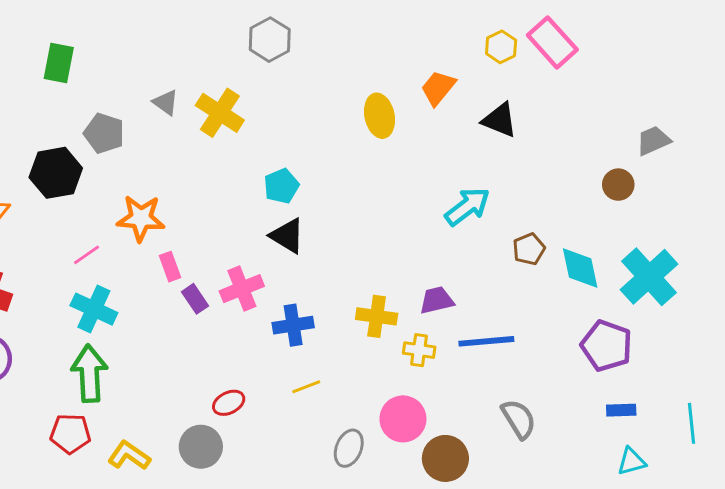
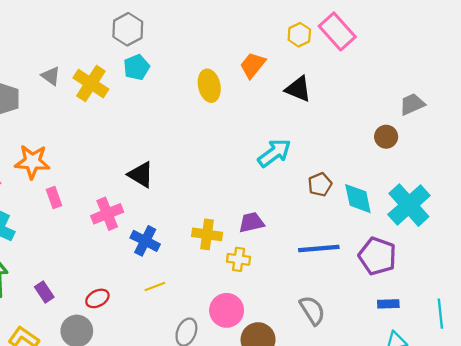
cyan pentagon: (281, 186) -> (136, 67), moved
purple rectangle: (195, 299) -> (44, 292), moved
blue cross: (293, 325) -> (145, 241), turned 36
blue line: (486, 341) -> (319, 248), moved

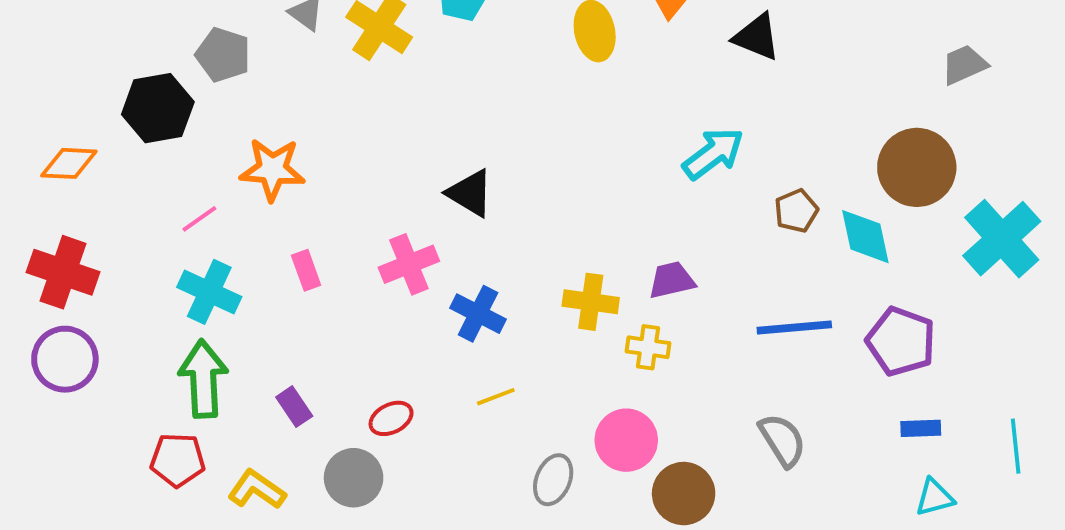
brown circle: (386, 137) -> (917, 167), moved, size x1.8
pink rectangle: (54, 197) -> (306, 270), moved
cyan cross: (409, 205) -> (1002, 239), moved

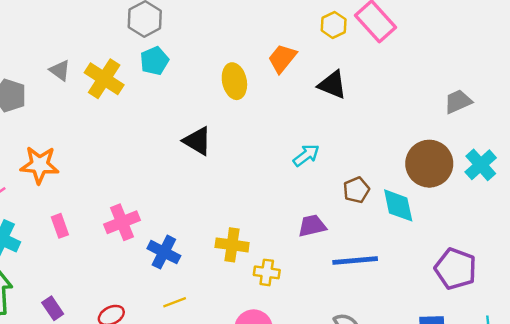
cyan arrow: (713, 154) -> (306, 155), size x0.7
black triangle: (470, 193) -> (197, 141), moved
cyan cross: (1002, 239) -> (481, 165), moved, size x0.7
purple trapezoid: (672, 280) -> (312, 226), moved
purple pentagon: (901, 341) -> (456, 269), moved

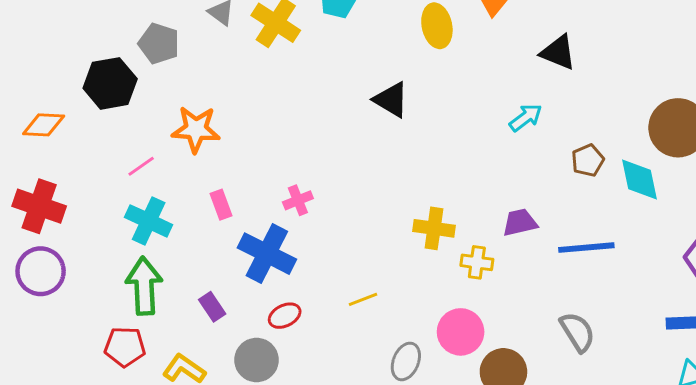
black triangle: (332, 85) -> (558, 52), moved
pink cross: (122, 222) -> (298, 200), size x0.7
purple trapezoid: (312, 226) -> (520, 222), moved
blue cross: (164, 252) -> (267, 254), moved, size x1.4

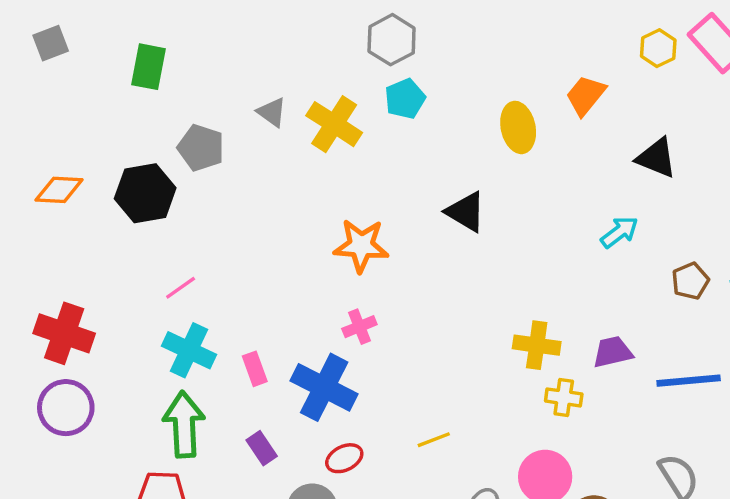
orange diamond: (44, 125) -> (59, 190), moved
orange star: (196, 129) -> (361, 246), moved
pink rectangle: (221, 205) -> (255, 369), moved
yellow cross: (434, 228) -> (537, 345), moved

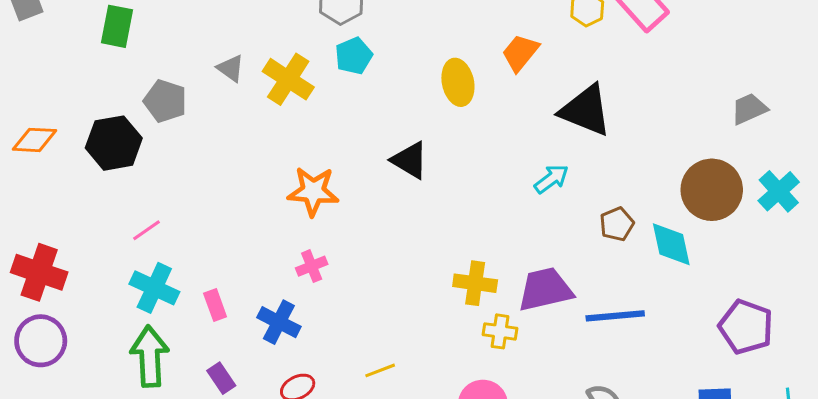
black triangle: (657, 158) -> (586, 110), size x1.4
purple trapezoid: (613, 352) -> (545, 289), size x1.5
blue cross: (324, 387) -> (279, 322), size x0.7

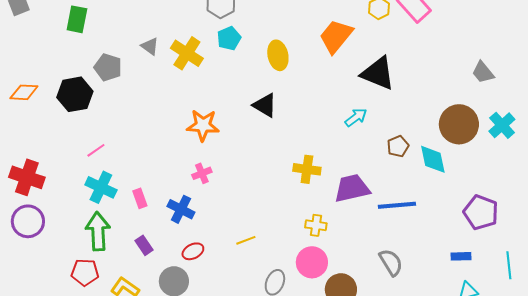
orange trapezoid: (520, 53) -> (336, 36), size x1.4
yellow ellipse: (458, 82) -> (278, 55), moved
gray trapezoid: (749, 109) -> (483, 72), turned -105
yellow cross: (475, 283) -> (307, 169), moved
yellow cross: (500, 331) -> (316, 225), moved

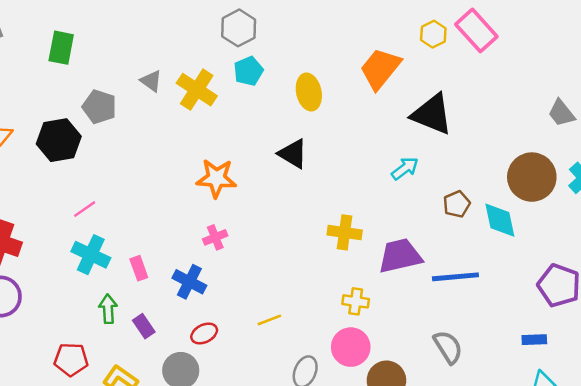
green arrow: (98, 231) -> (108, 309), moved, size x0.6

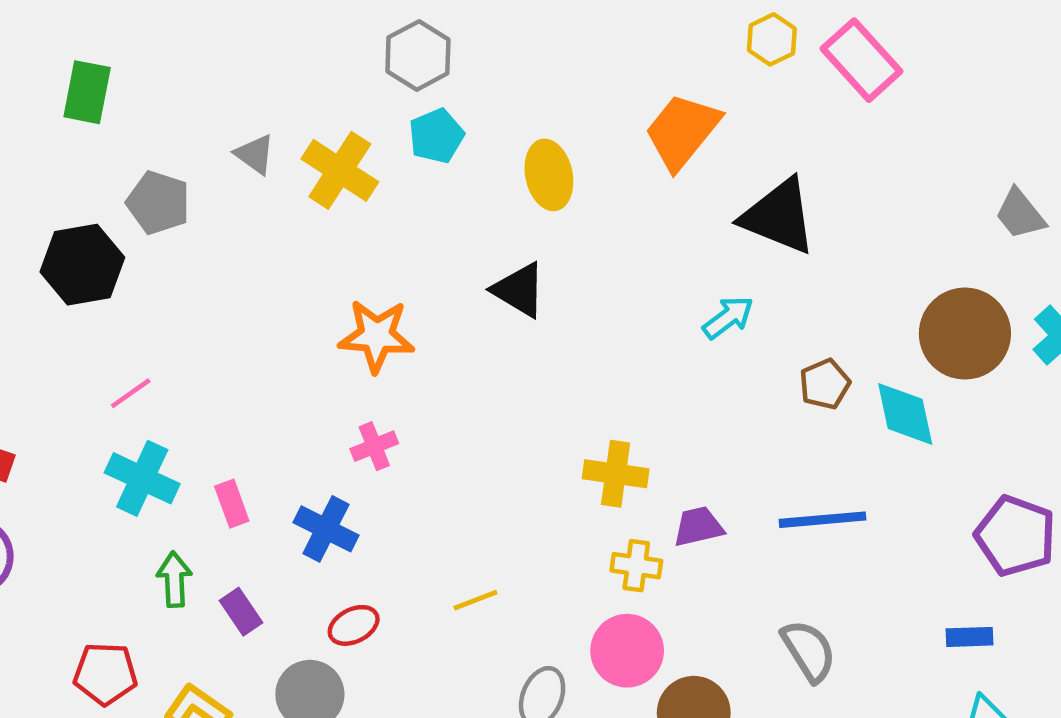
yellow hexagon: (433, 34) -> (772, 39), moved
yellow cross: (345, 232) -> (616, 474), moved
purple trapezoid: (400, 256) -> (698, 527), moved, size x0.6

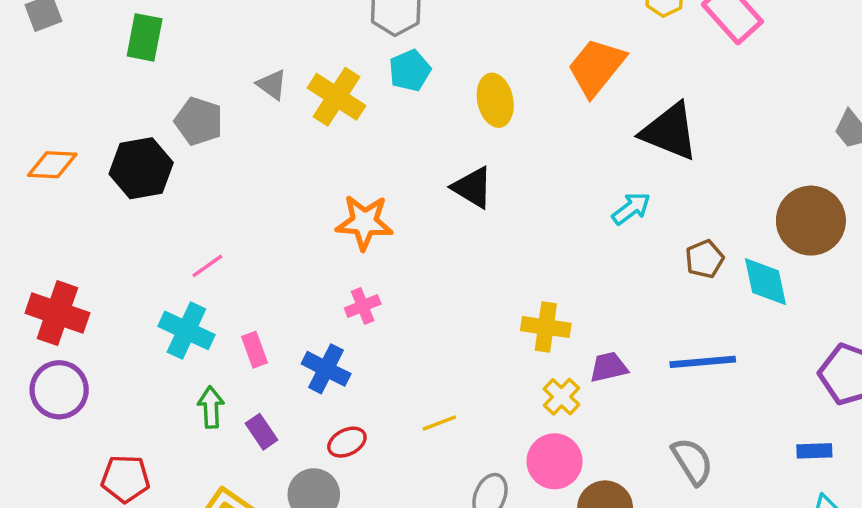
pink line: (131, 393) -> (207, 266), moved
yellow cross: (636, 566) -> (561, 397), turned 36
red pentagon: (105, 674) -> (125, 479), moved

